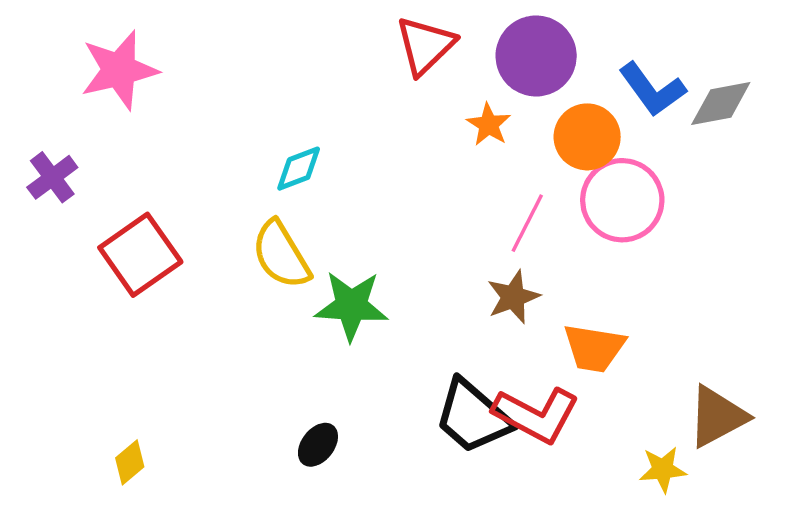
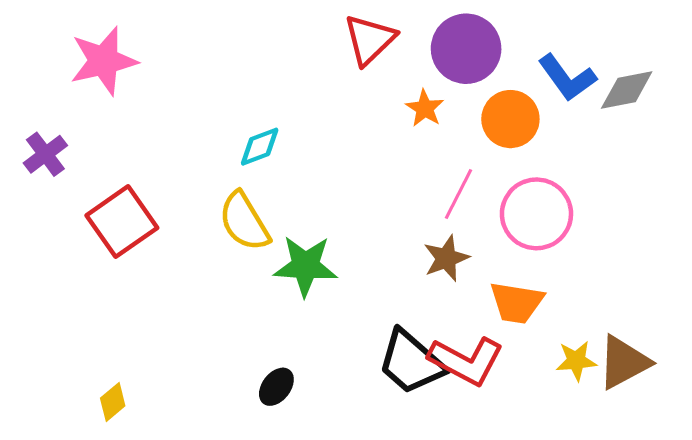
pink circle: (622, 200) -> (536, 214), moved
yellow star: (663, 469) -> (576, 361), moved

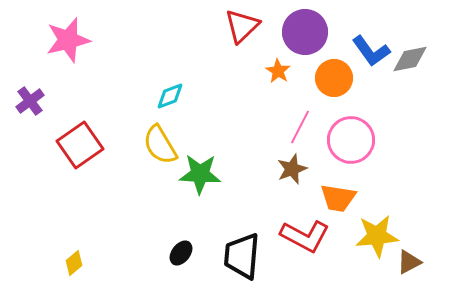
yellow star: (576, 361) -> (377, 236), size x1.6
black trapezoid: (411, 362) -> (242, 256), moved, turned 54
brown triangle: (624, 362) -> (409, 262), moved, size x0.7

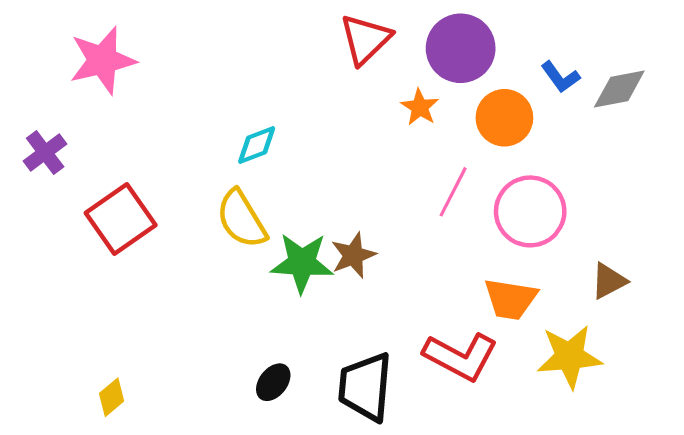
blue L-shape: (371, 51) -> (560, 77), size x0.7
brown star: (292, 169) -> (353, 255), moved
brown triangle: (409, 262) -> (609, 281), moved

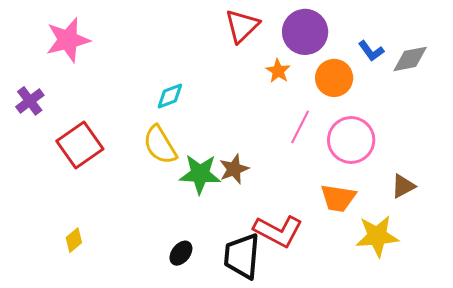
red L-shape: (461, 357) -> (278, 231), moved
yellow diamond: (112, 397) -> (74, 240), moved

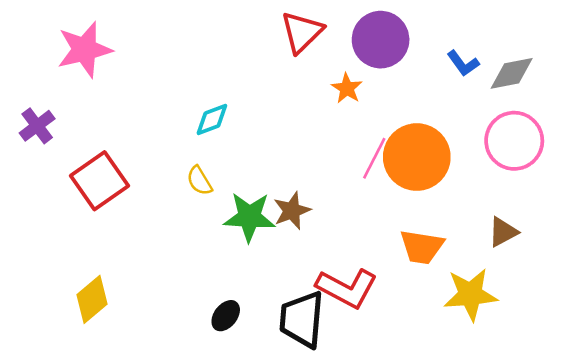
orange circle: (334, 78) -> (417, 157), moved, size x1.4
pink circle: (351, 140) -> (514, 141), moved
yellow semicircle: (160, 145) -> (199, 181), size x0.6
yellow diamond: (74, 240) -> (92, 299), size x1.5

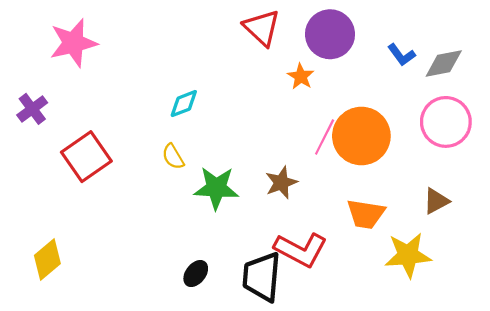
red triangle: (302, 32) -> (262, 28), turned -33
brown star: (292, 211) -> (281, 183), moved
yellow diamond: (92, 299) -> (47, 259), moved

